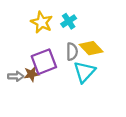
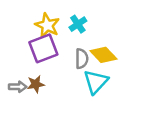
purple square: (44, 62) -> (43, 48), moved

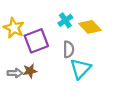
yellow star: (47, 25) -> (14, 28), moved
yellow diamond: (103, 55) -> (90, 27), moved

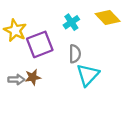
yellow diamond: (90, 27) -> (108, 17), moved

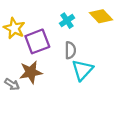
brown star: (33, 77) -> (31, 72), size x1.5
gray arrow: (16, 80) -> (12, 84), moved, turned 32

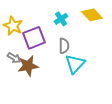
gray arrow: (12, 84) -> (14, 58), moved

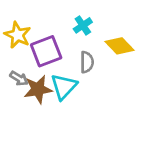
yellow diamond: (92, 15) -> (119, 46), moved
cyan triangle: (75, 64) -> (64, 87), moved

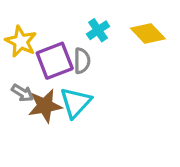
yellow diamond: (119, 46) -> (148, 33), moved
gray semicircle: (87, 62) -> (82, 61), moved

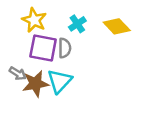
yellow star: (21, 41) -> (34, 20), moved
purple square: (55, 61) -> (43, 48), turned 32

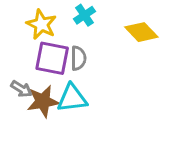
cyan cross: (77, 24) -> (84, 15), moved
cyan triangle: (60, 81) -> (72, 98), turned 40

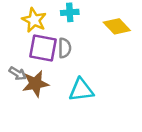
cyan cross: (84, 15) -> (70, 12), turned 30
cyan triangle: (72, 98) -> (81, 90), moved

